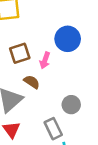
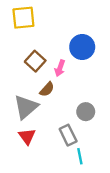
brown square: (20, 53) -> (35, 61), turned -30
brown semicircle: (32, 82) -> (47, 89), turned 98

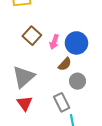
blue circle: (82, 47) -> (76, 43), moved
brown semicircle: (47, 89) -> (65, 64), moved

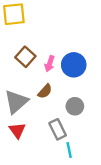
brown semicircle: (65, 64) -> (45, 91), moved

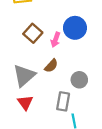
blue circle: (74, 65) -> (75, 28), moved
gray rectangle: (58, 129) -> (63, 101), turned 36

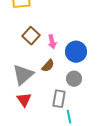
blue circle: (75, 28) -> (76, 52), moved
pink arrow: (56, 40) -> (52, 42), turned -32

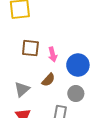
brown square: (31, 36) -> (30, 48), turned -36
gray triangle: (23, 75) -> (22, 89), size x0.7

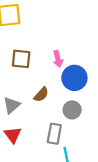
pink arrow: (53, 54) -> (58, 59), moved

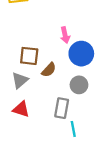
brown square: (21, 59) -> (29, 56), moved
red triangle: (13, 135) -> (21, 109), turned -36

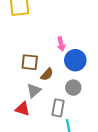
gray triangle: (20, 80) -> (34, 91), moved

